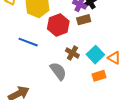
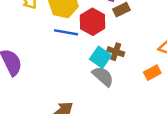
blue line: (28, 42) -> (66, 32), moved
cyan square: (95, 55) -> (101, 57), moved

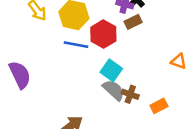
brown cross: (116, 52) -> (130, 94), moved
orange rectangle: (152, 73) -> (159, 106), moved

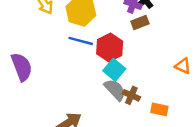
red hexagon: (103, 34) -> (110, 47), moved
orange rectangle: (159, 106) -> (159, 109), turned 35

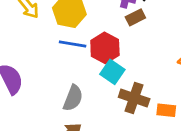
gray semicircle: (115, 90) -> (73, 98), moved, turned 70
brown cross: (131, 95) -> (134, 98), size x1.5

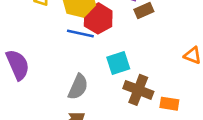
red hexagon: (105, 48) -> (98, 18), moved
cyan square: (112, 72) -> (118, 63), turned 35

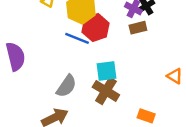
brown cross: (138, 90) -> (106, 91), moved

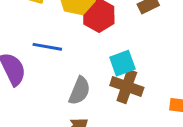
blue line: (77, 38) -> (47, 47), moved

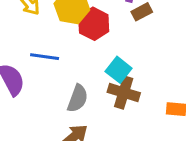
cyan square: (122, 63) -> (119, 70), turned -30

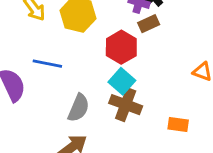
red hexagon: (94, 24) -> (121, 47), moved

